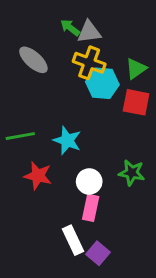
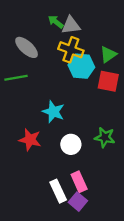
green line: (20, 136) -> (16, 78), moved
pink rectangle: (91, 208) -> (79, 182), moved, turned -36

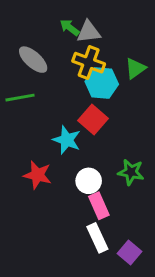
red square: (108, 81) -> (93, 119), moved, turned 30
pink rectangle: (79, 182) -> (99, 206), moved
white rectangle: (58, 191) -> (97, 238), moved
purple square: (78, 202) -> (130, 252), moved

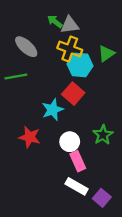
cyan star: (67, 140) -> (53, 110), turned 30
green star: (131, 172) -> (103, 135), turned 30
white rectangle: (97, 238) -> (77, 186), turned -35

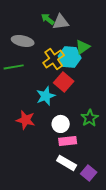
gray ellipse: (26, 47) -> (23, 41), turned -30
yellow cross: (70, 49) -> (54, 59), moved, turned 35
green triangle: (106, 54) -> (83, 47), moved
pink rectangle: (78, 161) -> (68, 141), turned -72

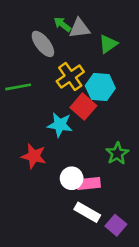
gray ellipse: (23, 41) -> (43, 44), moved, turned 40
green triangle: (83, 47) -> (108, 44), moved
cyan hexagon: (70, 57) -> (100, 87), moved
cyan star: (46, 96) -> (60, 125), turned 30
white circle: (61, 124) -> (72, 178), moved

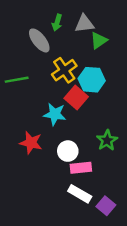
green arrow: (62, 24) -> (57, 23), turned -112
gray triangle: (79, 28) -> (84, 24), moved
white circle: (72, 178) -> (68, 151), moved

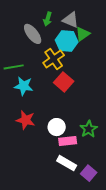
gray triangle: (84, 24) -> (71, 20), turned 30
cyan hexagon: (92, 80) -> (67, 41), moved
cyan star: (55, 114) -> (24, 86), moved
green star: (107, 140) -> (89, 129), moved

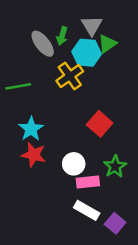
green arrow: (48, 19) -> (62, 36), moved
gray triangle: (71, 20) -> (92, 26), turned 36
red square: (64, 82) -> (100, 124), moved
cyan star: (24, 86) -> (31, 129), moved, turned 30

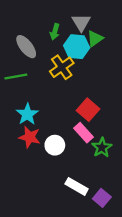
gray ellipse: (43, 44) -> (26, 47), moved
white circle: (74, 164) -> (55, 145), moved
pink rectangle: (88, 182) -> (83, 133), moved, turned 54

